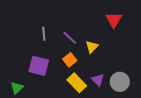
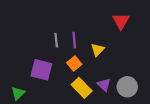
gray line: (44, 34) -> (56, 40), moved
purple line: (70, 38) -> (74, 40), turned 42

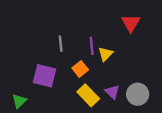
purple line: (74, 40) -> (92, 46), moved

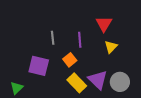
red triangle: (131, 23) -> (104, 24), moved
yellow triangle: (105, 54) -> (111, 47), moved
purple triangle: (112, 92) -> (98, 80), size x1.5

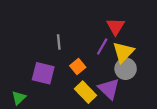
purple line: (80, 40) -> (102, 46), moved, turned 35
yellow triangle: (111, 47) -> (123, 52), size x1.5
gray circle: (120, 82) -> (126, 69), moved

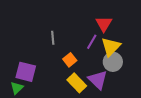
purple square: (43, 73) -> (26, 72), moved

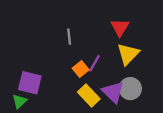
gray line: (53, 38) -> (69, 37), moved
purple line: (92, 42) -> (95, 63), moved
gray circle: (113, 62) -> (130, 89), moved

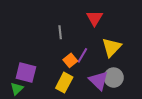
red triangle: (120, 27) -> (94, 18), moved
yellow rectangle: (89, 96) -> (64, 83), moved, turned 72

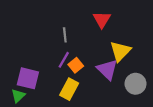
purple line: (82, 55) -> (64, 60), moved
gray circle: (114, 78) -> (136, 84), moved
purple triangle: (98, 81) -> (107, 70), moved

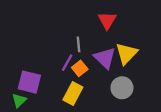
gray line: (65, 35) -> (79, 44), moved
purple triangle: (107, 70) -> (105, 58), moved
gray circle: (136, 84) -> (122, 88), moved

